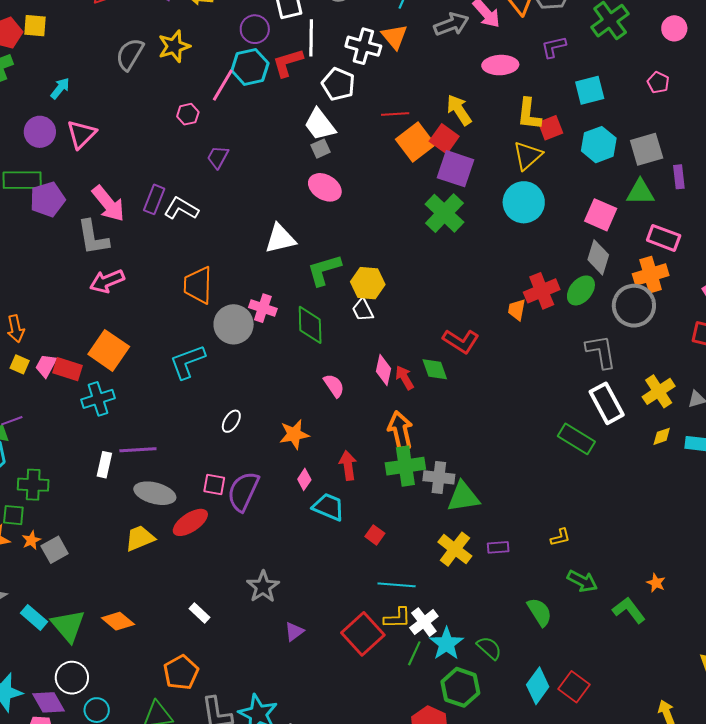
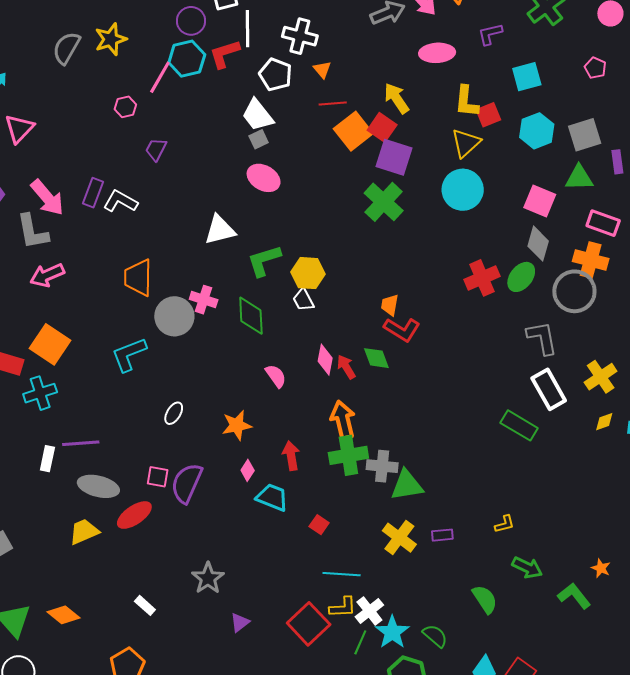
orange triangle: (394, 37) -> (322, 70), moved, size x0.7
orange cross: (651, 275) -> (591, 260), turned 32
orange trapezoid: (517, 310) -> (390, 305), moved

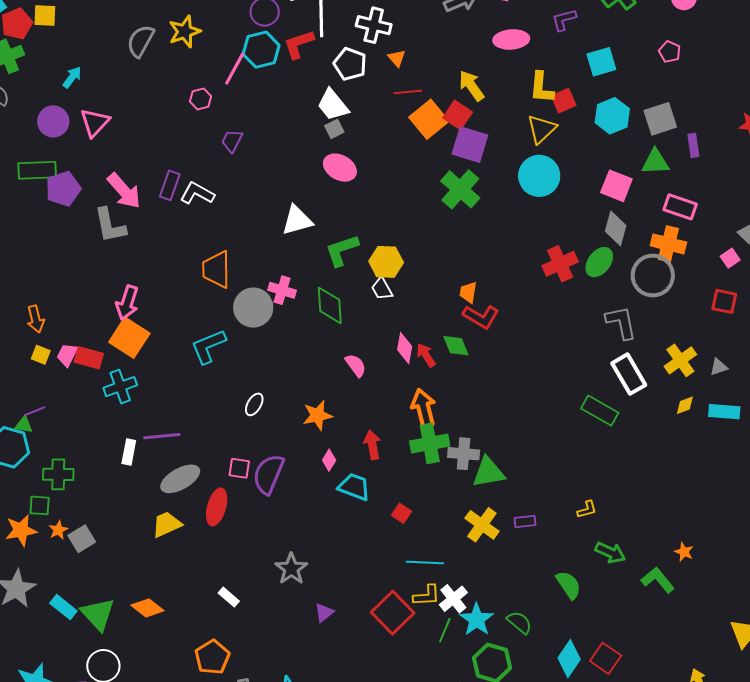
pink arrow: (47, 275) -> (127, 303), moved, turned -48
gray ellipse: (98, 486) -> (180, 479), turned -42
red ellipse: (134, 515) -> (217, 507), turned -39

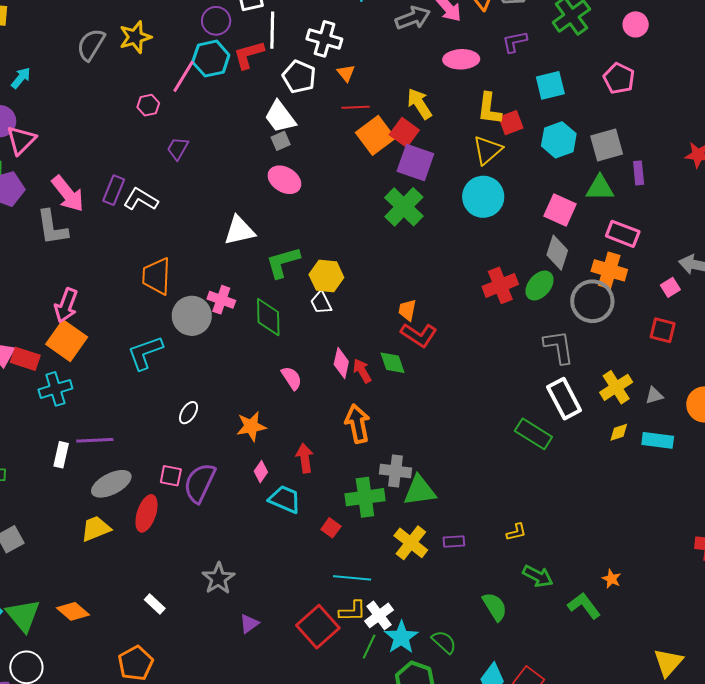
pink pentagon: (670, 52) -> (619, 78), size x1.4
pink triangle: (95, 122) -> (21, 140), moved
green cross: (430, 443) -> (365, 497), moved

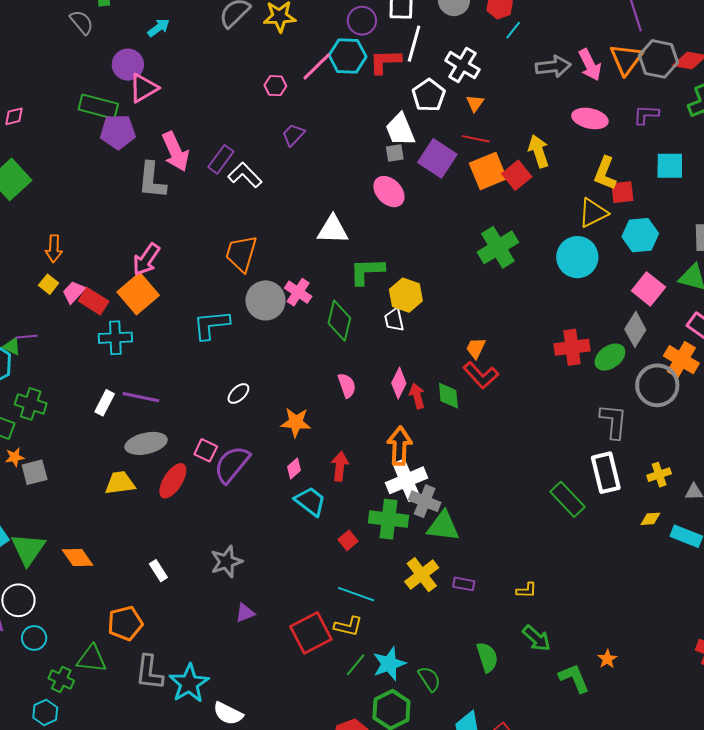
cyan hexagon: (559, 140) -> (640, 235), moved
purple square: (415, 162) -> (437, 158), moved
yellow cross: (616, 387) -> (659, 475), size x0.7
white cross: (379, 615) -> (406, 480), moved, size x1.4

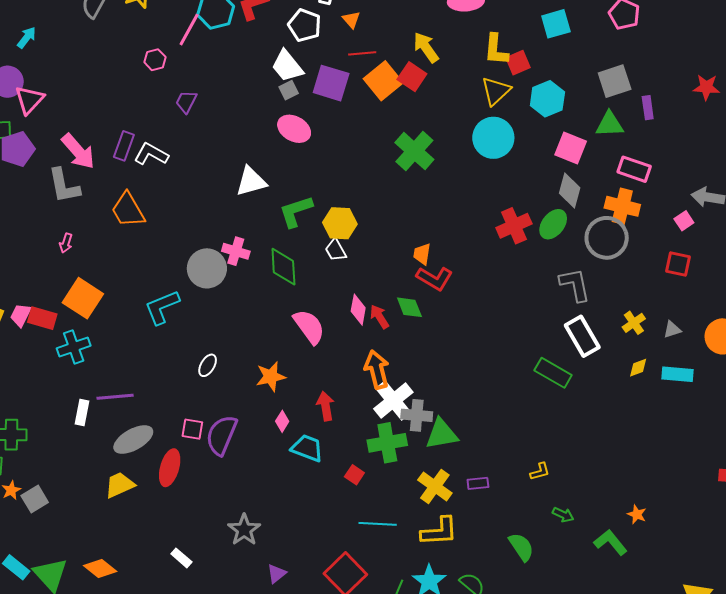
orange trapezoid: (241, 253) -> (128, 210), moved, turned -30
pink arrow: (146, 259) -> (66, 243), moved, size x0.6
pink semicircle: (347, 385) -> (309, 327), size x1.5
yellow L-shape: (348, 626) -> (439, 531), moved, size x1.4
green arrow: (537, 638) -> (563, 515), size x0.7

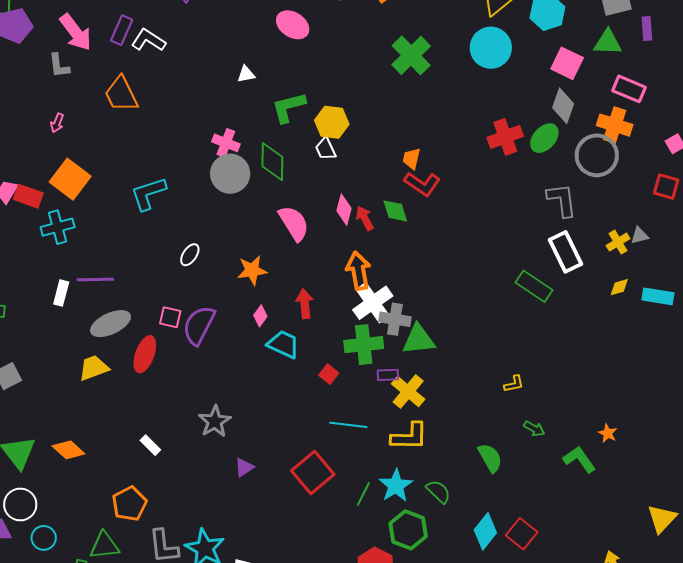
white triangle: (251, 181) -> (246, 74), size x0.6
gray L-shape: (64, 186) -> (59, 66), size x0.7
gray circle: (207, 268) -> (230, 174), moved
gray triangle: (672, 329) -> (640, 236), moved
purple rectangle: (478, 483) -> (388, 375), moved

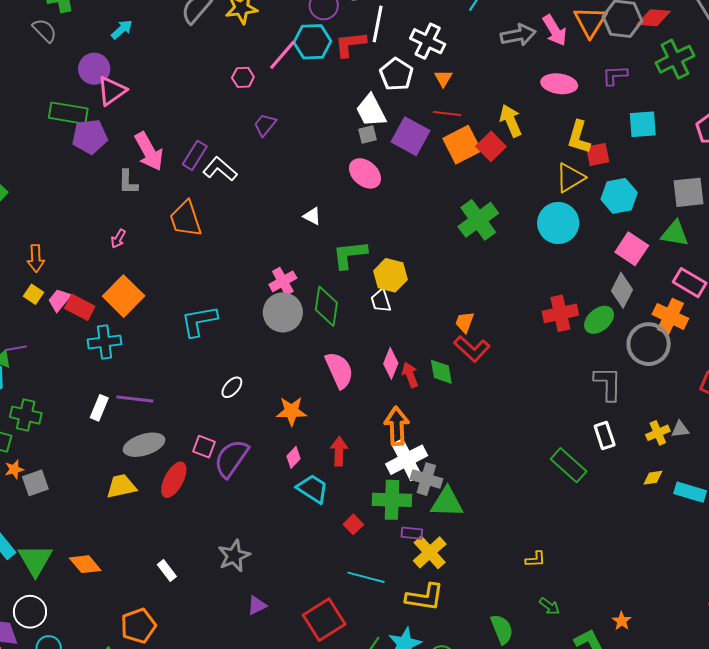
white triangle: (246, 74) -> (312, 216), turned 30
pink cross: (226, 143) -> (283, 281), turned 32
white rectangle: (566, 252) -> (605, 435), size x0.7

